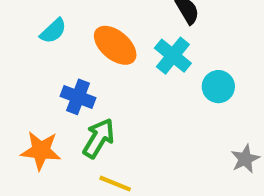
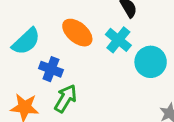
cyan semicircle: (53, 31) -> (26, 41), moved, size x1.5
cyan circle: (218, 87) -> (151, 62), size x1.4

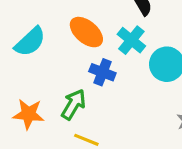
blue cross: (51, 69) -> (102, 72), moved

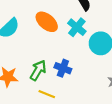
blue cross: (102, 72) -> (63, 68), moved

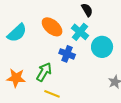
blue cross: (63, 68) -> (67, 54), moved

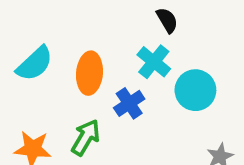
orange ellipse: (52, 27) -> (89, 73), moved, turned 55
blue cross: (67, 54) -> (129, 103), turned 35

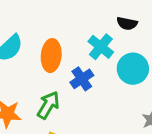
black semicircle: (167, 20) -> (127, 23), moved, turned 132

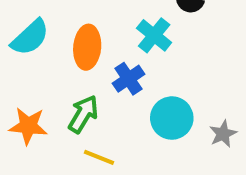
cyan circle: (133, 69) -> (172, 118), moved

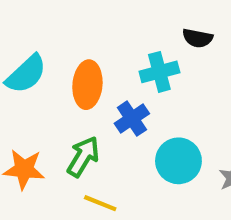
cyan cross: (154, 35) -> (159, 72), turned 36

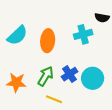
blue cross: (132, 119) -> (70, 74), moved

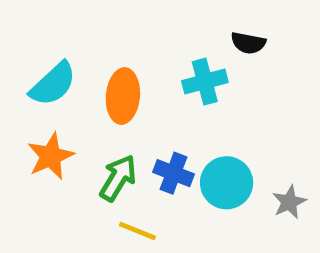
blue cross: (70, 74) -> (174, 173), turned -35
orange star: (16, 82) -> (51, 156), moved, turned -30

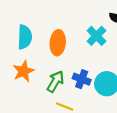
cyan cross: (205, 82) -> (96, 36), turned -30
cyan semicircle: (53, 84) -> (25, 37), turned -45

